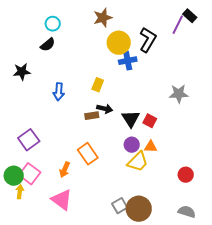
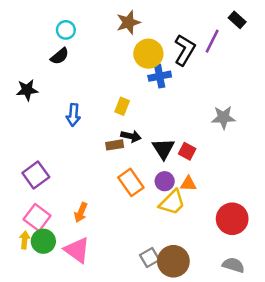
purple line: (178, 25) -> (212, 41), moved
orange rectangle: (88, 154) -> (131, 182), moved
red circle: (186, 175) -> (232, 219), size x1.6
green circle: (14, 176) -> (43, 241), moved

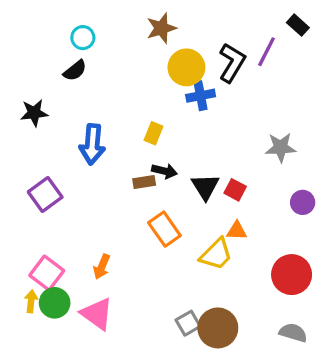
blue arrow: (73, 115) -> (92, 144), size x1.4
purple square: (36, 175) -> (45, 195), moved
purple circle: (165, 181) -> (303, 202), moved

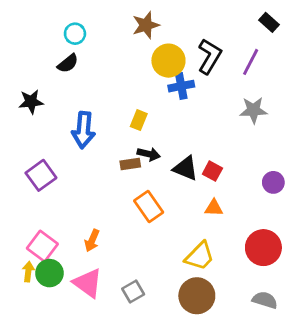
purple line: (266, 52) -> (251, 62), moved
gray star: (281, 147) -> (254, 110), moved
black triangle: (205, 187) -> (185, 168), turned -36
yellow trapezoid: (216, 254) -> (200, 256), moved
gray square: (188, 323) -> (133, 292), moved

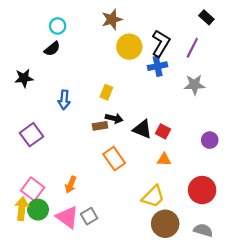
blue cross: (181, 86) -> (158, 66), moved
blue arrow: (83, 130) -> (64, 100), size x0.7
yellow arrow: (28, 272) -> (22, 209), size x1.5
gray square: (133, 292) -> (89, 216), moved
brown circle: (197, 296) -> (165, 224), moved

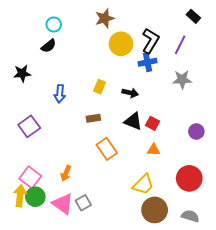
black arrow: (114, 118) -> (130, 93), moved

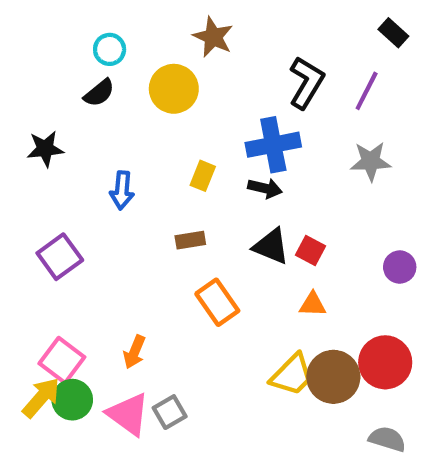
brown star: (105, 18) -> (213, 37), turned -30
yellow circle: (121, 44) -> (174, 89), moved
blue cross: (147, 62) -> (273, 145), moved, size x1.4
yellow arrow: (20, 196) -> (41, 398), turned 35
brown circle: (155, 210) -> (333, 377), moved

